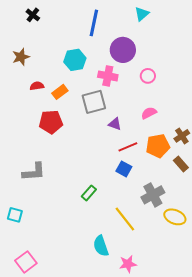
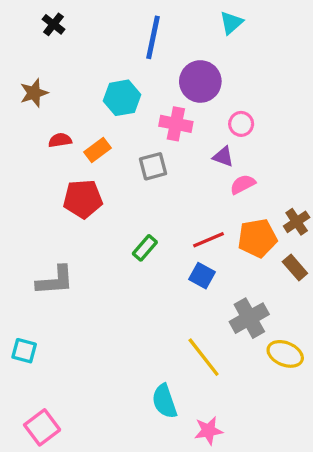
gray square: (94, 102) -> (153, 166), size x0.7
purple triangle: (115, 124) -> (223, 157), moved
green rectangle: (89, 193) -> (145, 248), moved

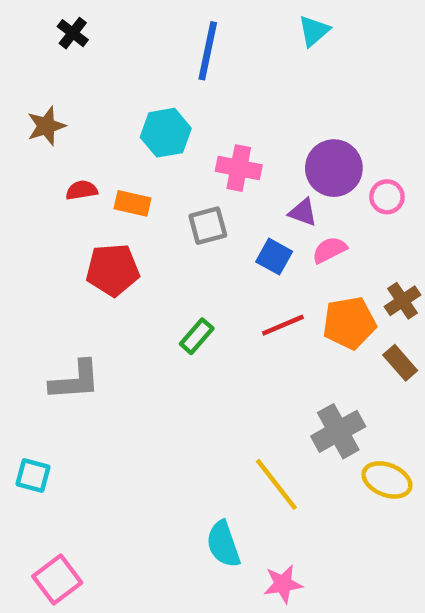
purple circle: (200, 81) -> (334, 168), moved
pink circle: (241, 124) -> (387, 197), moved
orange rectangle: (98, 150) -> (133, 203), turned 50
blue square: (202, 276) -> (274, 257), moved

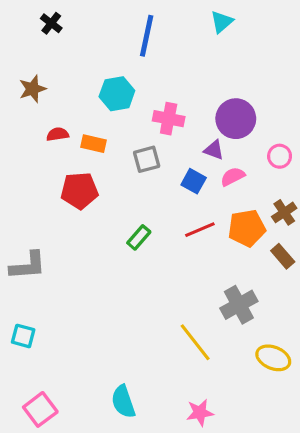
pink circle: (387, 197) -> (280, 156), moved
gray L-shape: (75, 380) -> (28, 266), moved
yellow ellipse: (387, 480) -> (273, 358), moved
cyan semicircle: (223, 544) -> (123, 402), moved

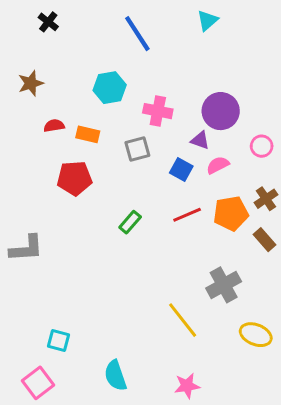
blue line: (147, 36) -> (137, 34), turned -45
cyan square: (23, 336) -> (58, 340), moved

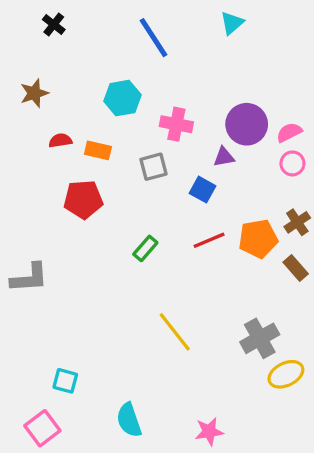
purple triangle: (200, 140) -> (224, 157), turned -30
pink semicircle: (218, 165) -> (289, 132), moved
gray cross: (224, 285) -> (260, 338), moved
yellow line: (183, 320) -> (175, 332), moved
yellow ellipse: (256, 335) -> (286, 374), turned -48

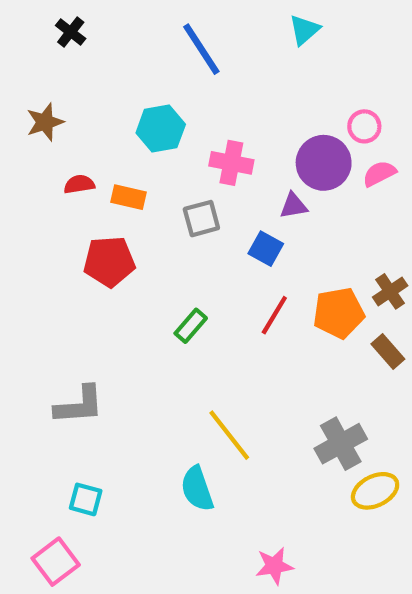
pink circle: (292, 163) -> (364, 126), moved
red line: (209, 240) -> (274, 315), turned -36
gray L-shape: (29, 278) -> (79, 405), moved
cyan semicircle: (129, 420) -> (197, 489), moved

